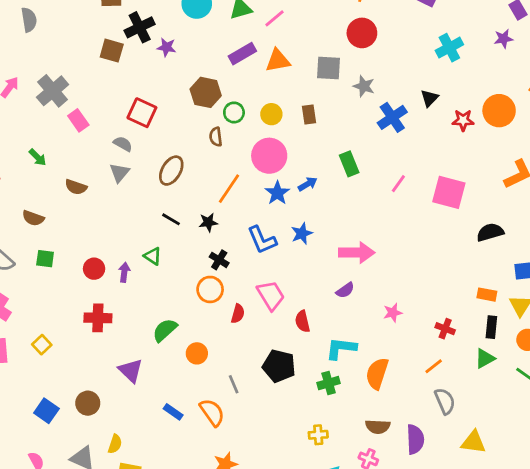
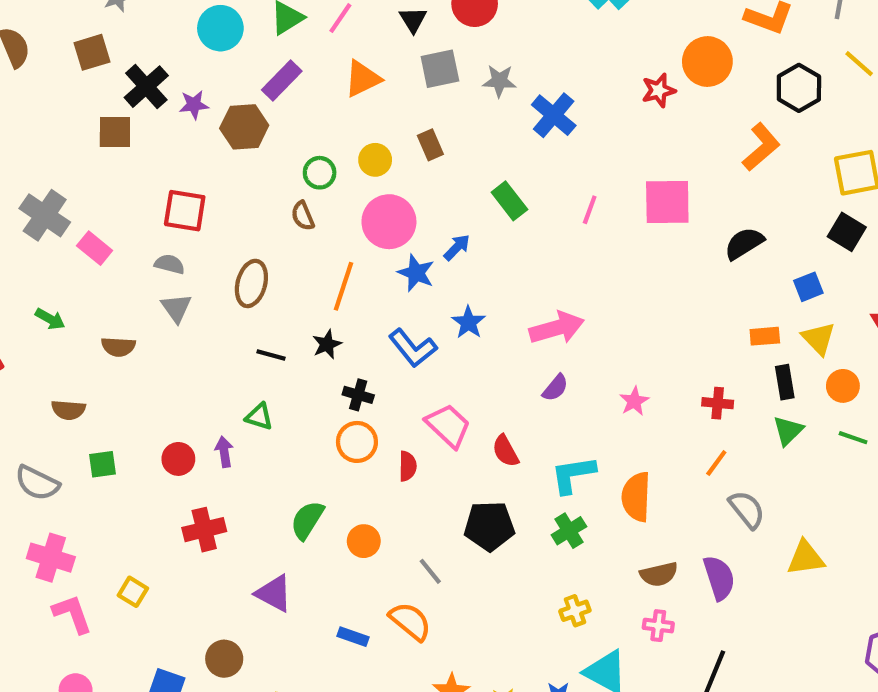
purple rectangle: (242, 54) -> (282, 80), moved
brown hexagon: (206, 92) -> (244, 127), moved
black triangle: (429, 98) -> (413, 20), moved

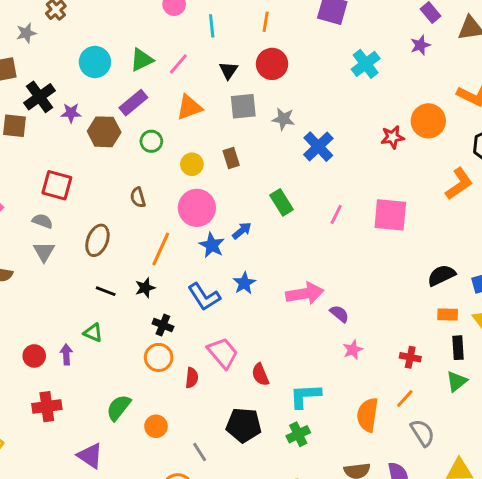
green circle: (320, 173) -> (151, 141), moved
black semicircle: (744, 243) -> (441, 275), moved
purple semicircle: (555, 388) -> (339, 314), moved, turned -96
orange semicircle: (636, 497) -> (368, 415), moved

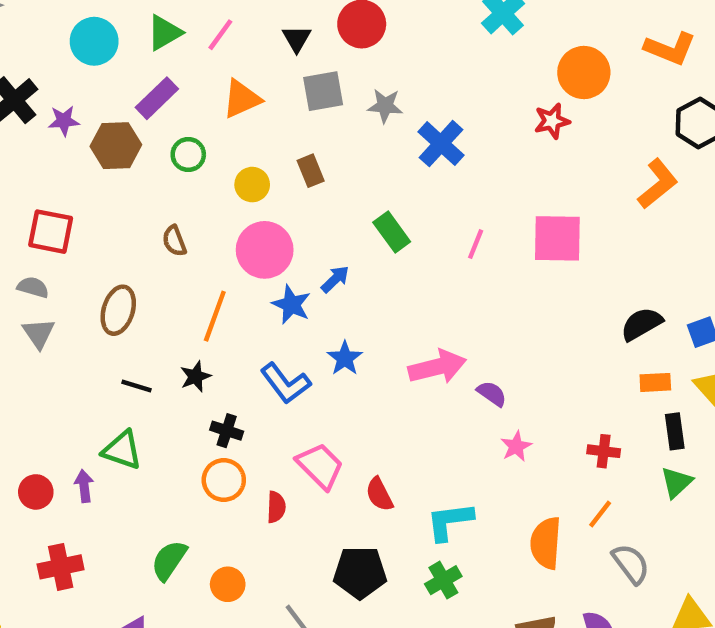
orange circle: (428, 121) -> (584, 73), moved
green triangle: (93, 333) -> (122, 450), size x1.4

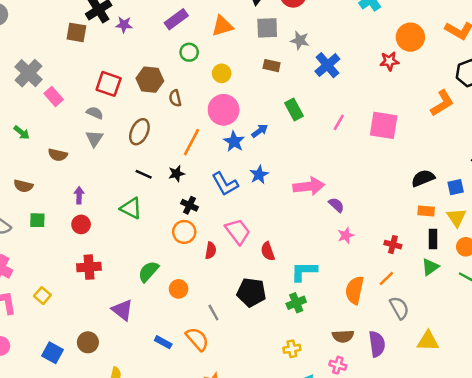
brown hexagon: (116, 146) -> (150, 80), moved
brown rectangle: (311, 171) -> (272, 66), moved, turned -63
purple arrow: (84, 486) -> (79, 195), moved

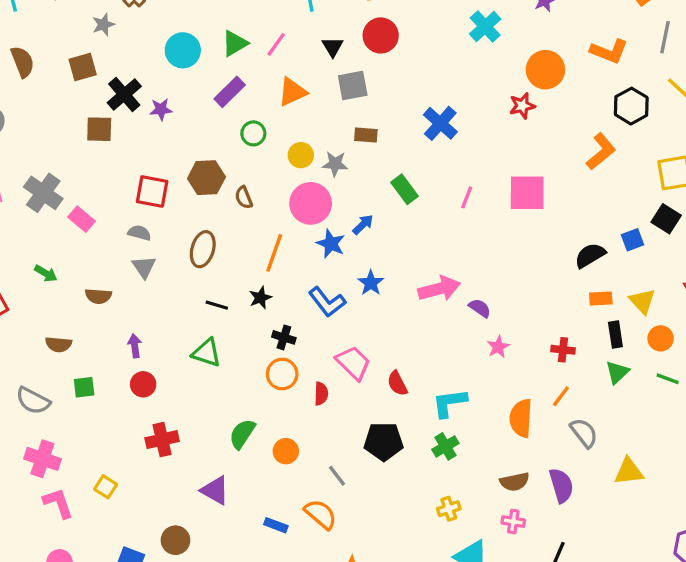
gray star: (300, 40) -> (335, 164), moved
blue square: (456, 187) -> (633, 240), moved

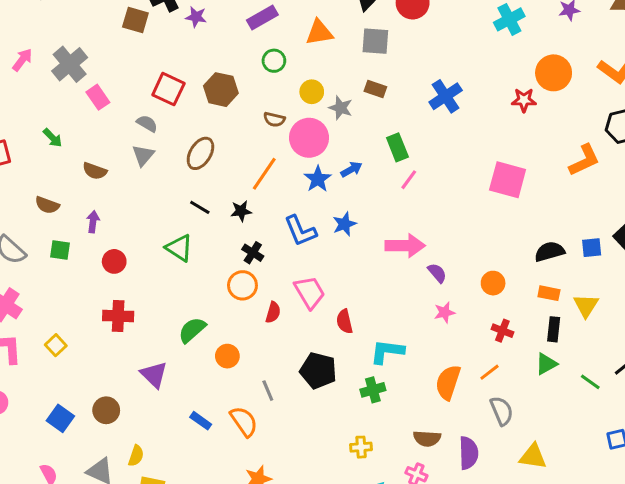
brown semicircle: (244, 197) -> (274, 119), moved, turned -70
pink line: (467, 197) -> (409, 180), moved
orange circle: (661, 338) -> (493, 283), moved
purple arrow: (135, 346) -> (93, 222), moved

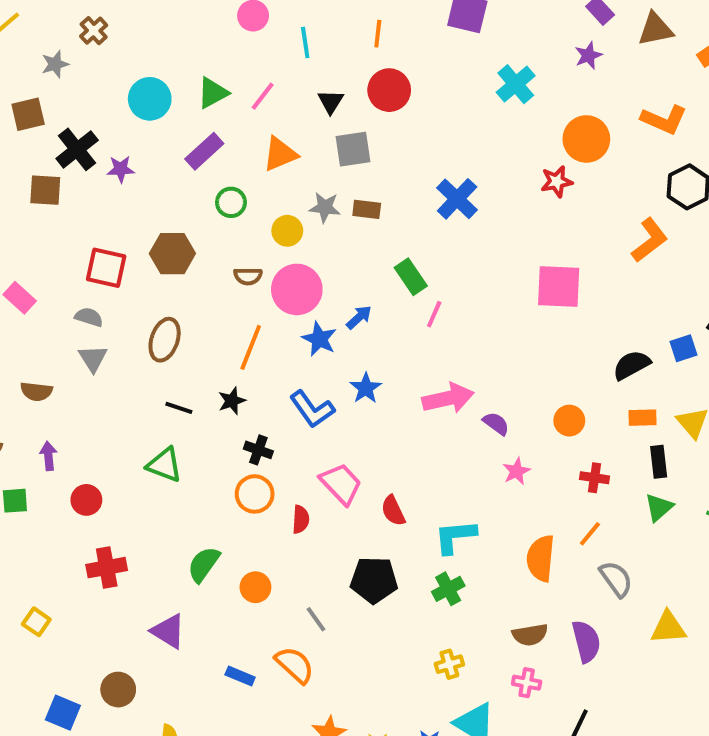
gray star: (341, 108) -> (325, 207), moved

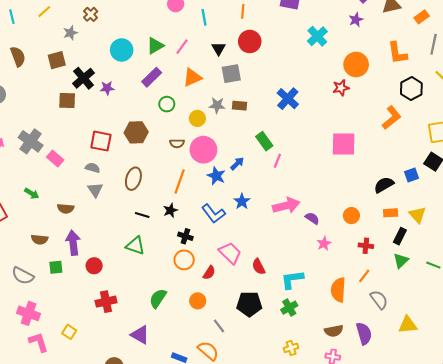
orange L-shape: (664, 120) -> (397, 53), turned 60
purple arrow: (48, 456) -> (73, 243), size x1.6
black rectangle: (659, 462) -> (400, 236), turned 35
red semicircle: (301, 519) -> (209, 273), turned 32
orange circle: (255, 587) -> (198, 301), moved

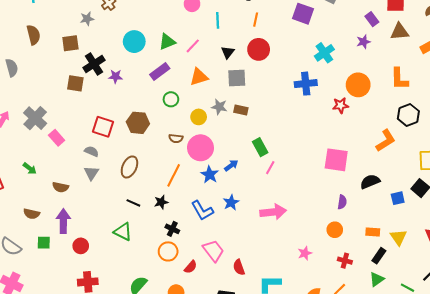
blue cross: (288, 99) -> (306, 84), moved, turned 35
black semicircle: (384, 185) -> (370, 182), moved
purple semicircle: (312, 218) -> (342, 202), moved, turned 56

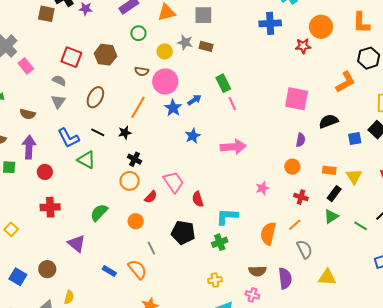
pink line: (270, 168) -> (232, 104), turned -56
blue L-shape: (202, 211) -> (68, 138), moved

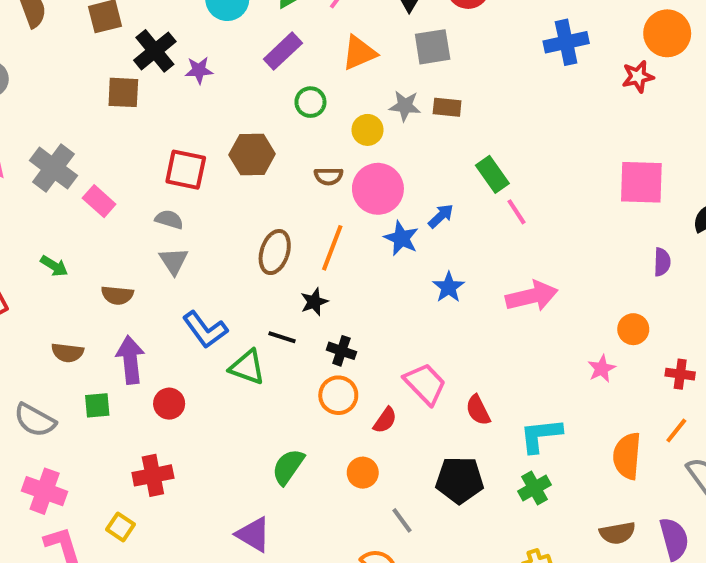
brown ellipse: (95, 97) -> (275, 252), moved
black line: (98, 132) -> (282, 337), moved
orange circle: (292, 167) -> (633, 329), moved
red cross: (50, 207) -> (153, 475), moved

